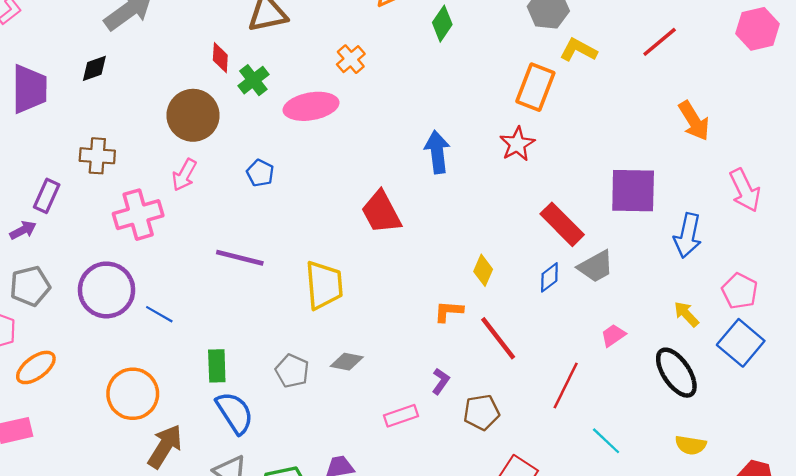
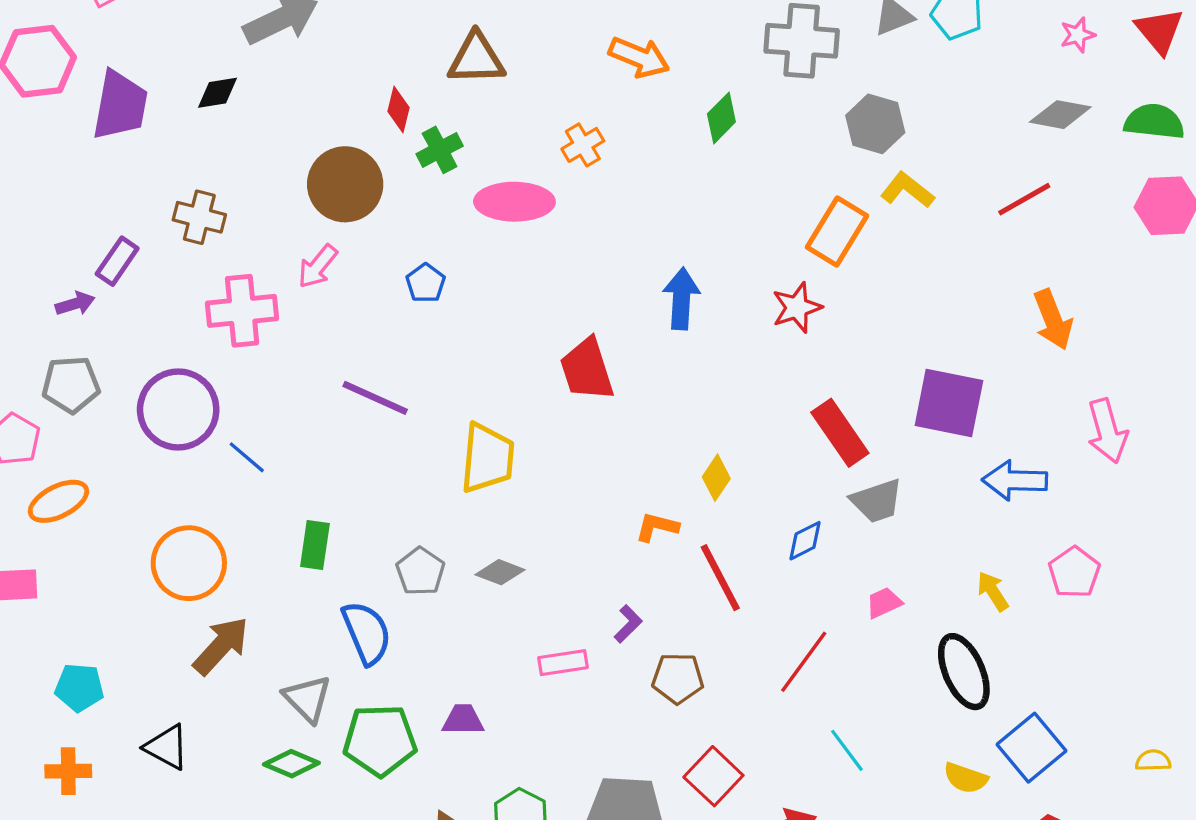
blue arrow: (688, 236) -> (1015, 480), turned 69
blue diamond: (549, 277) -> (805, 541), moved
blue square: (741, 343) -> (1031, 748), moved
blue semicircle: (235, 413) -> (367, 633), moved

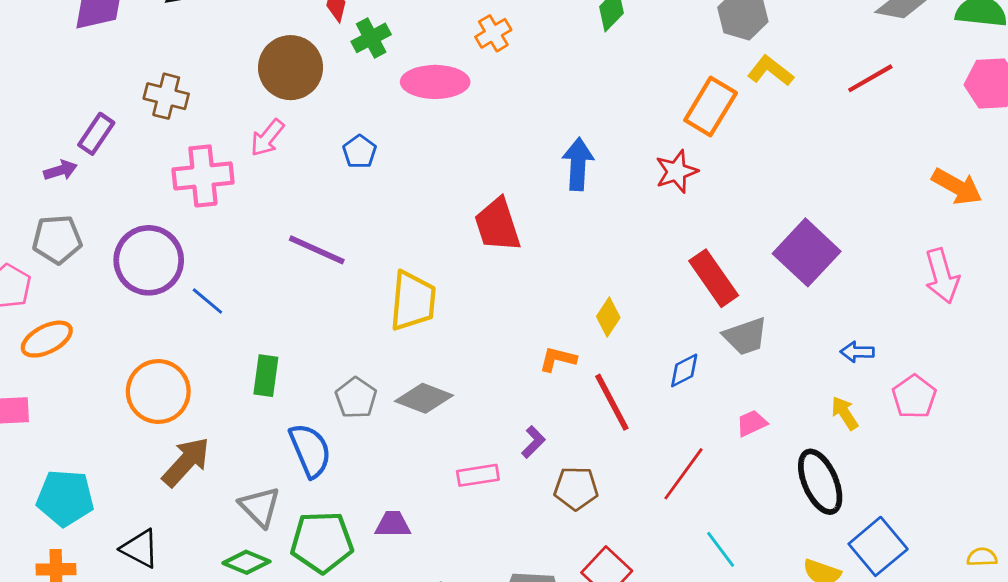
orange arrow: (1053, 320) -> (957, 187), moved, turned -39
purple square: (949, 403) -> (807, 252), turned 32
blue arrow: (1015, 480) -> (857, 352), moved, size x0.6
gray diamond: (500, 572) -> (424, 398), size x1.4
cyan pentagon: (79, 687) -> (65, 498), size x1.4

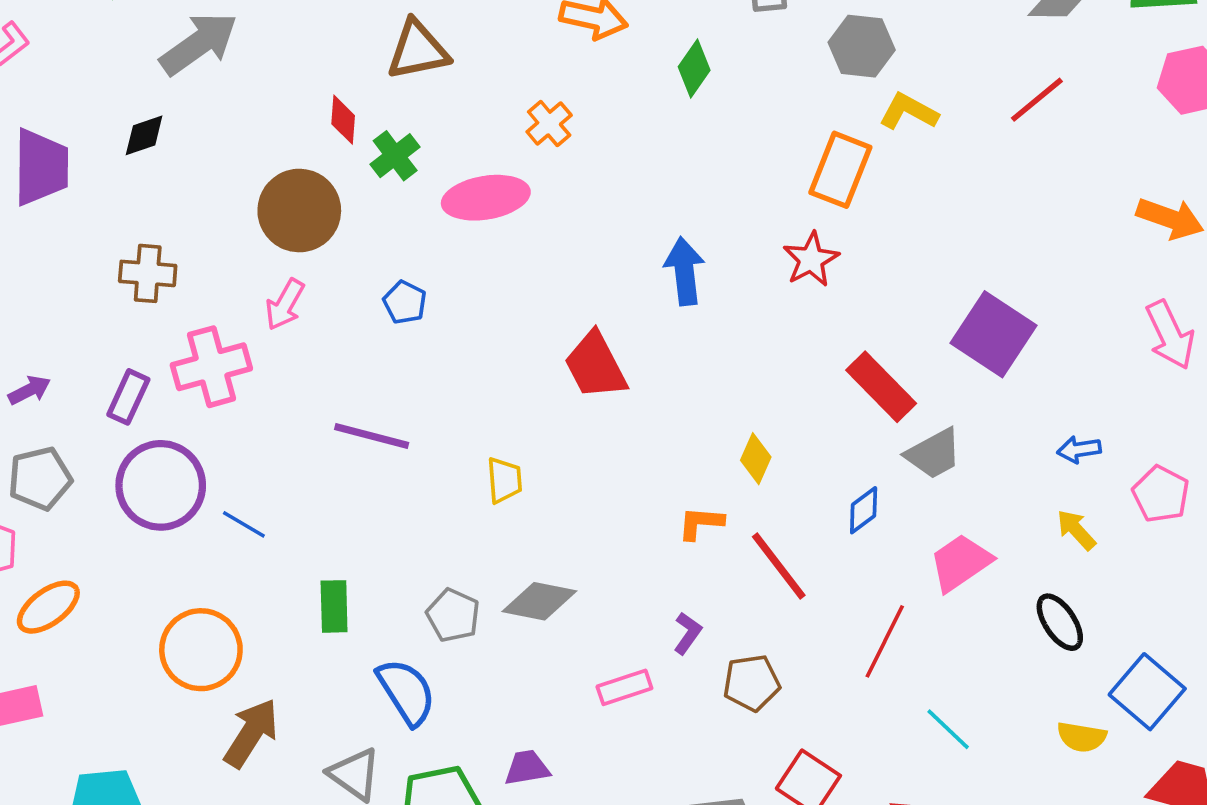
purple rectangle: (96, 134) -> (128, 397), moved
yellow trapezoid: (413, 301) -> (504, 480), size x0.6
pink trapezoid: (752, 423) -> (960, 563), size x1.6
black ellipse: (820, 482) -> (1060, 622), size x0.7

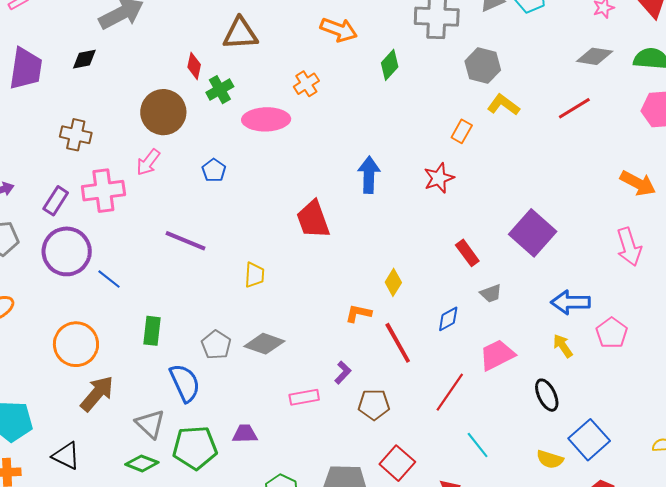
orange rectangle: (840, 170) -> (462, 131), size x0.6
red rectangle: (881, 387) -> (467, 253), size x0.7
blue arrow: (1079, 450) -> (570, 302), size x1.6
gray trapezoid: (934, 454) -> (491, 293), size x0.7

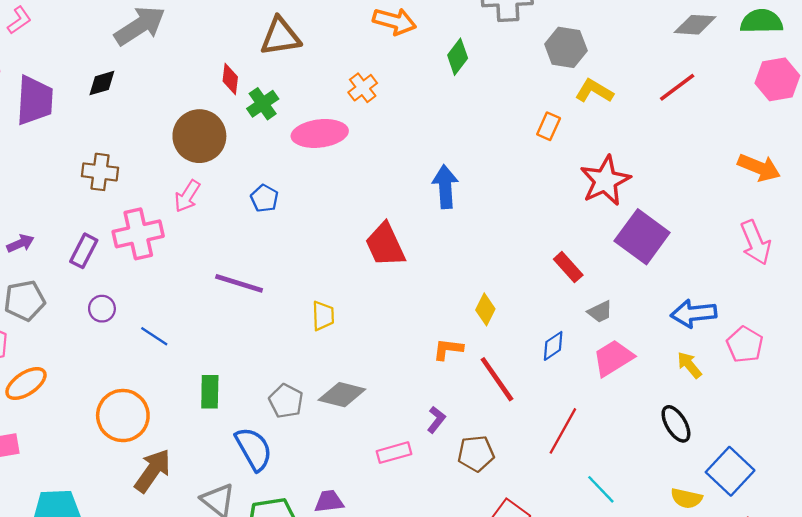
red star: (439, 178) -> (605, 181), moved, size x1.4
purple circle: (67, 251) -> (102, 309), size x0.5
pink trapezoid: (497, 355) -> (613, 358), moved

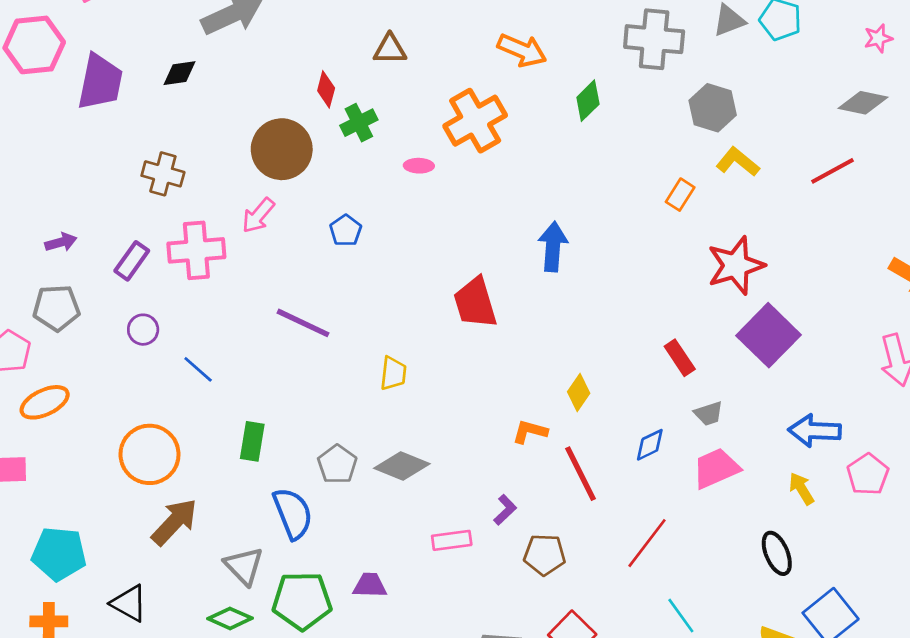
brown triangle: (280, 37) -> (390, 49), size x0.7
orange cross: (363, 88) -> (475, 121), size x1.8
pink ellipse: (320, 133) -> (419, 166), size x0.5

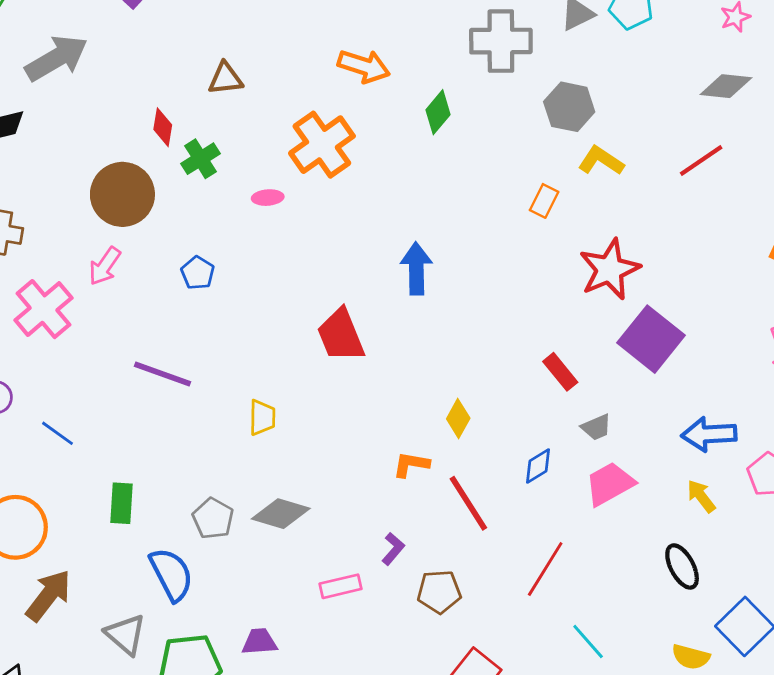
pink cross: (196, 250) -> (43, 309), turned -30

